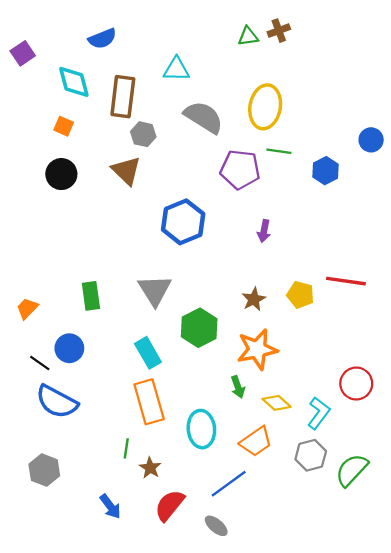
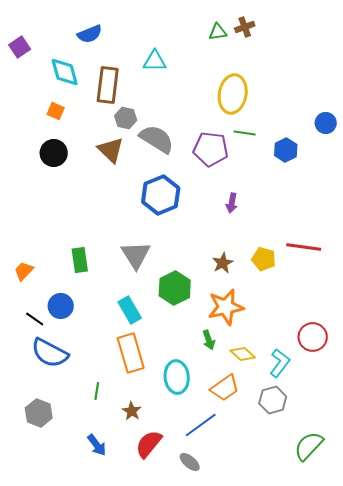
gray semicircle: (204, 117) -> (157, 139), moved
green line: (126, 448) -> (97, 391), moved
green semicircle: (352, 470) -> (309, 446), moved

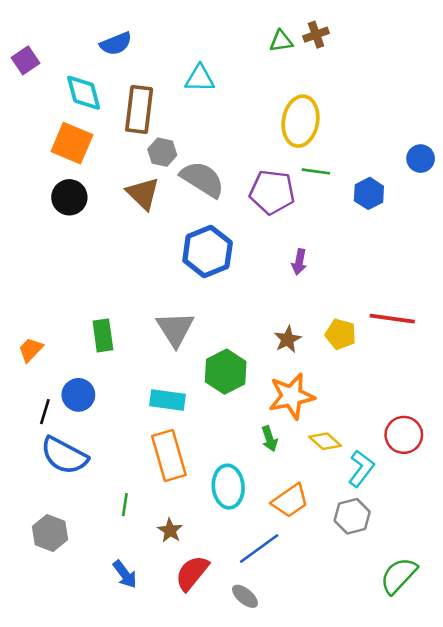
orange square: (56, 111) -> (72, 143), size x1.8
cyan rectangle: (130, 310) -> (168, 400), turned -52
black line: (35, 319) -> (45, 412), turned 72
yellow diamond: (243, 354) -> (325, 441), moved

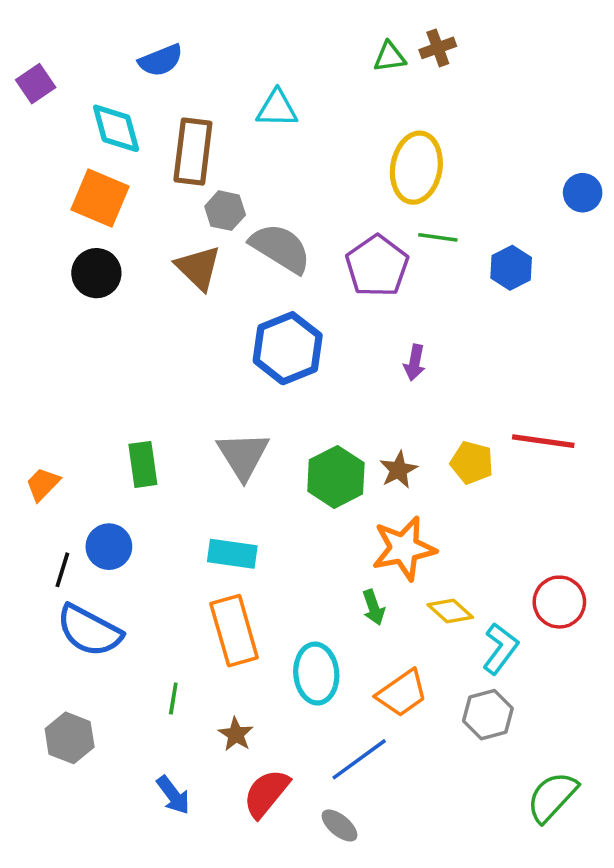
blue circle: (421, 159) -> (583, 193), moved
purple pentagon: (272, 192) -> (377, 266), turned 30
green hexagon: (226, 372) -> (336, 477), moved

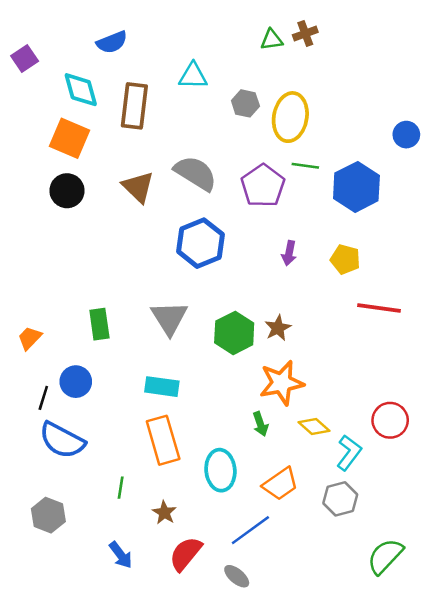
gray hexagon: (225, 211) -> (245, 103), moved
blue hexagon: (511, 268) -> (356, 187), size x1.6
yellow pentagon: (472, 463) -> (345, 259), moved

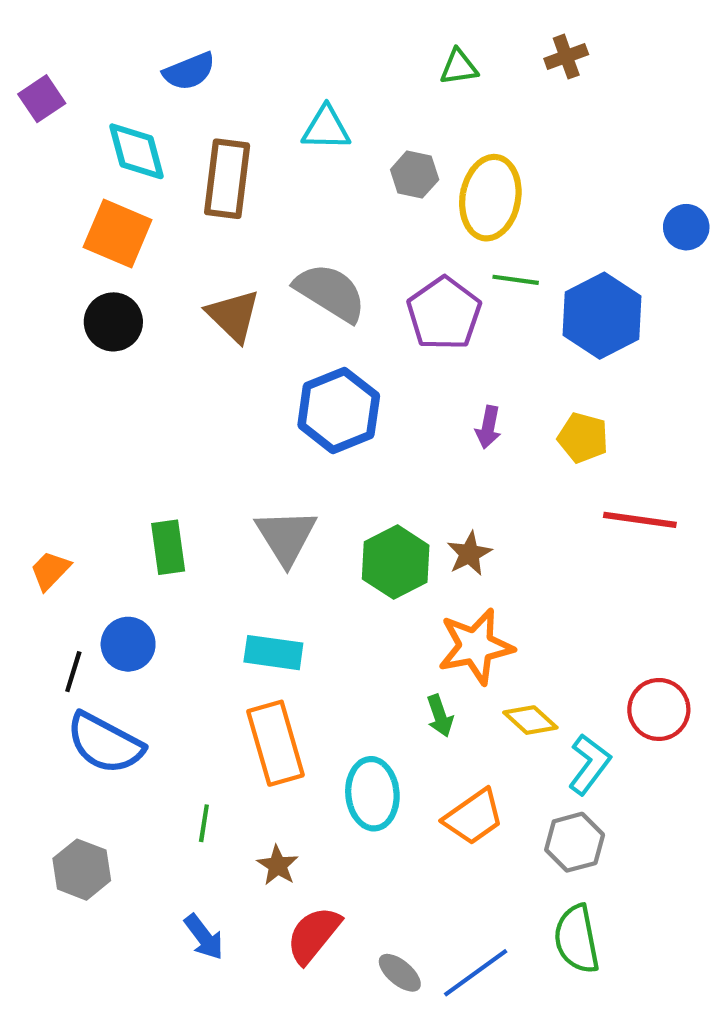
brown cross: (305, 34) -> (566, 57), moved
blue line: (250, 530) -> (476, 973), moved
green semicircle: (385, 556) -> (577, 939), moved, turned -54

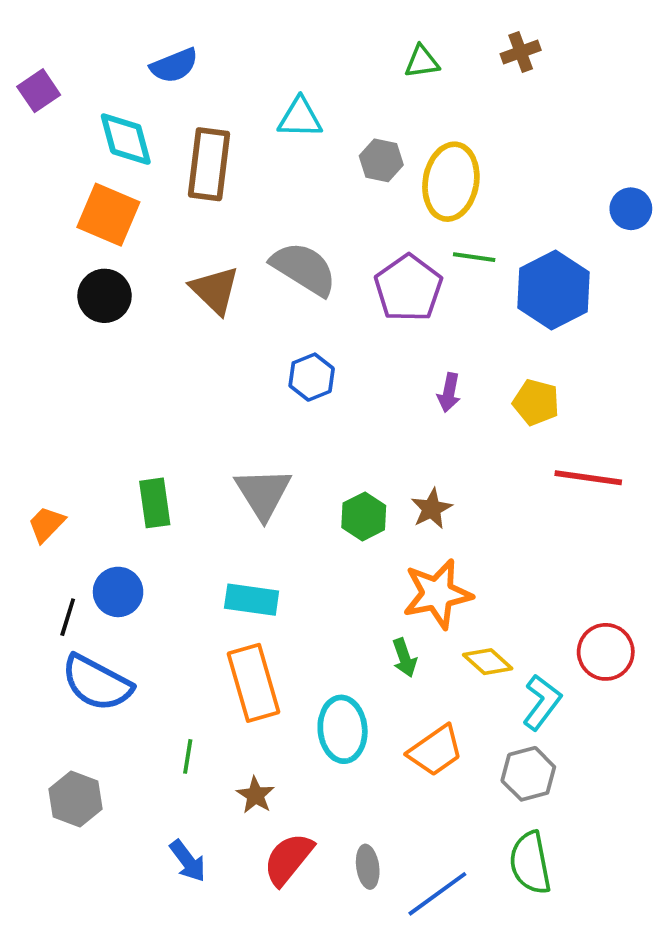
blue hexagon: (339, 410) -> (312, 377), size x0.6
green hexagon: (396, 562) -> (364, 516), size x0.7
gray ellipse: (400, 973) -> (368, 867), moved, turned 42

